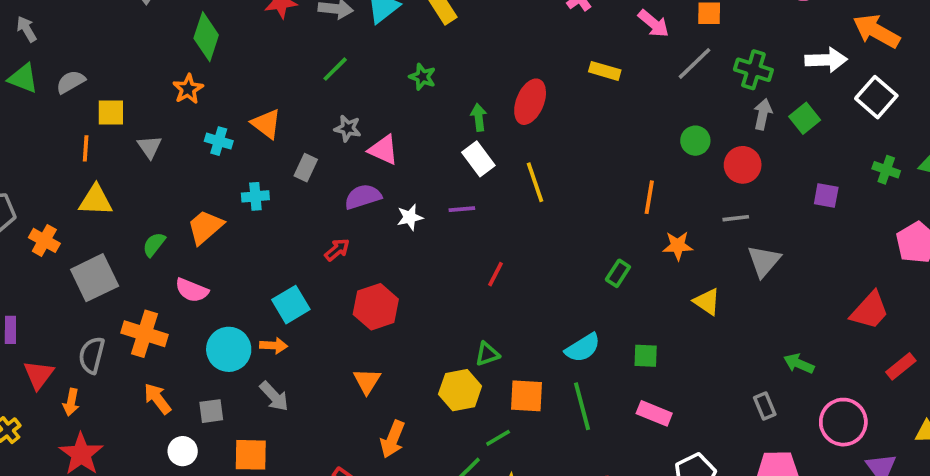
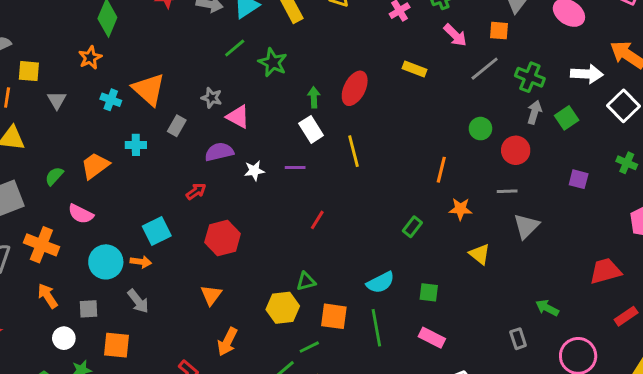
green line: (335, 69) -> (235, 48), moved
green star: (422, 77) -> (273, 62), size x1.4
orange triangle: (266, 124) -> (149, 89), size x1.4
red trapezoid: (870, 311) -> (605, 271), turned -152

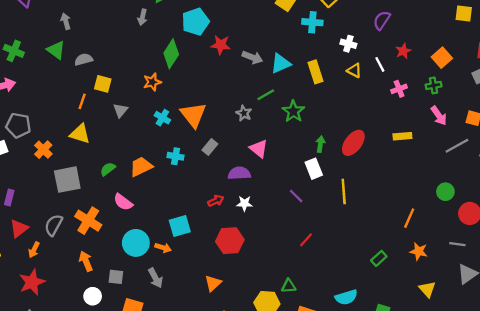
yellow rectangle: (414, 69) -> (402, 136), turned -36
gray star: (212, 98) -> (244, 113), moved
purple line: (295, 167) -> (296, 196), turned 35
white star: (254, 171) -> (245, 203), moved

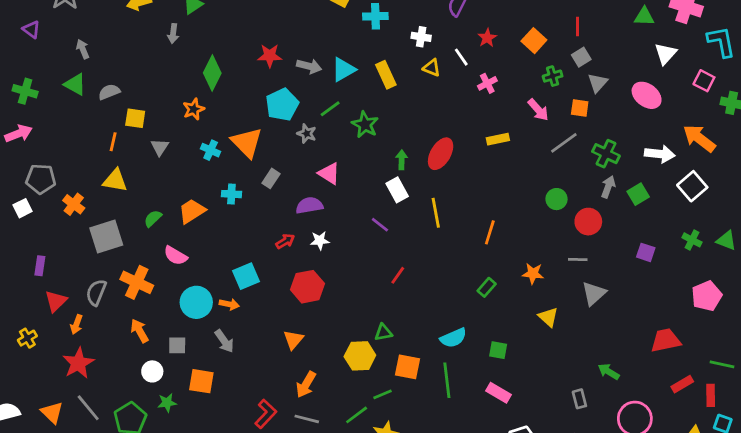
cyan pentagon: (195, 22) -> (282, 105), moved
green cross: (434, 85) -> (553, 76), moved
orange line: (409, 218) -> (490, 232), moved

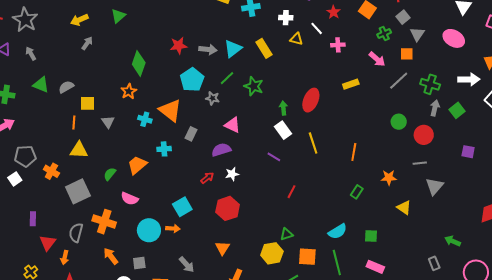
gray arrow: (173, 34) -> (87, 43), moved, turned -144
gray arrow: (83, 49) -> (31, 53), moved
pink cross: (487, 83) -> (338, 45), turned 32
gray arrow: (224, 341) -> (187, 265), moved

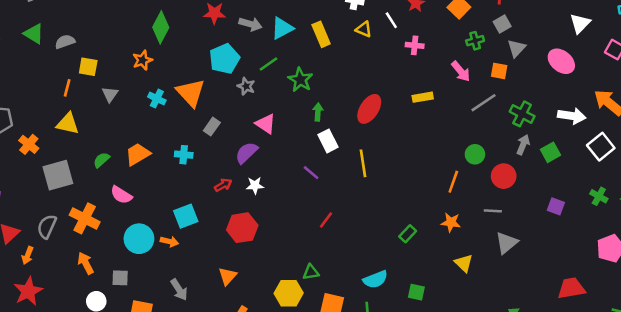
green arrow: (283, 108) -> (318, 112), moved
cyan cross: (164, 149) -> (184, 155), moved
purple semicircle: (221, 150) -> (246, 153), turned -36
orange line: (354, 152) -> (453, 182), moved

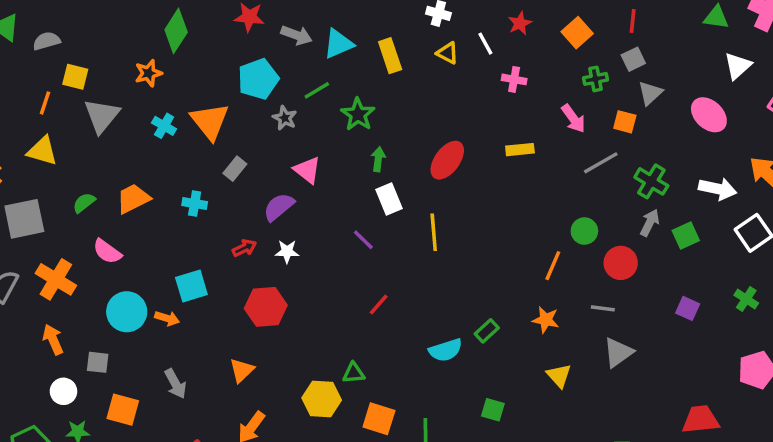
gray triangle: (110, 94) -> (102, 116), size x1.6
cyan semicircle: (375, 279) -> (446, 350), moved

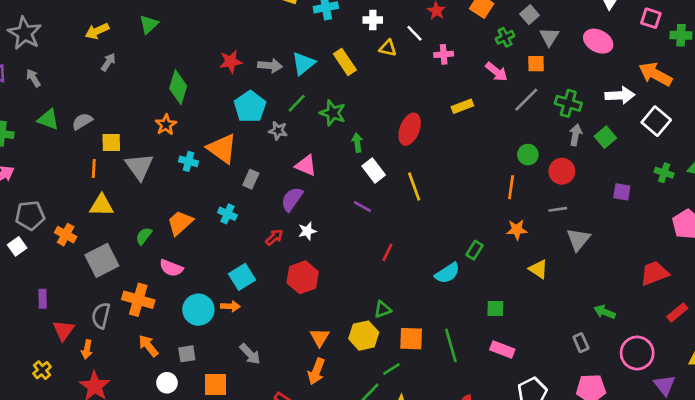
cyan cross: (195, 204) -> (227, 214), turned 30
orange triangle: (242, 370) -> (320, 337), moved

